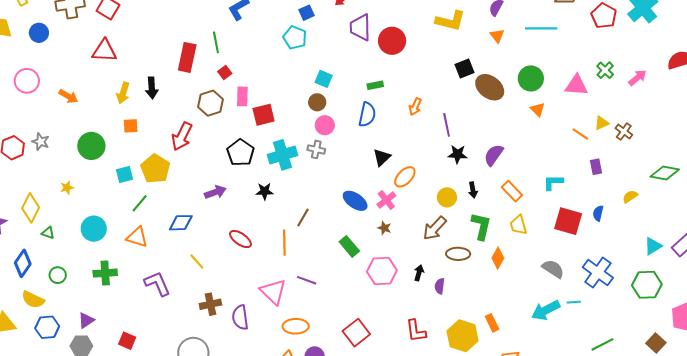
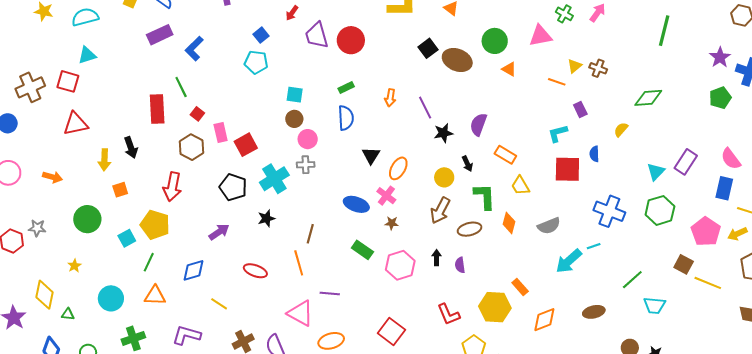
cyan L-shape: (553, 182) -> (558, 133), moved
gray semicircle: (553, 269) -> (549, 226), moved, turned 140
purple L-shape: (157, 284) -> (187, 335), turned -36

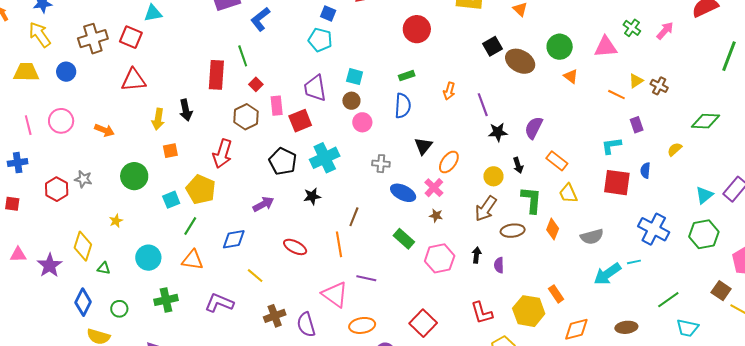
blue square: (261, 35) -> (328, 14), turned -35
purple trapezoid: (317, 35) -> (315, 88), moved
gray cross: (306, 165) -> (381, 164), moved

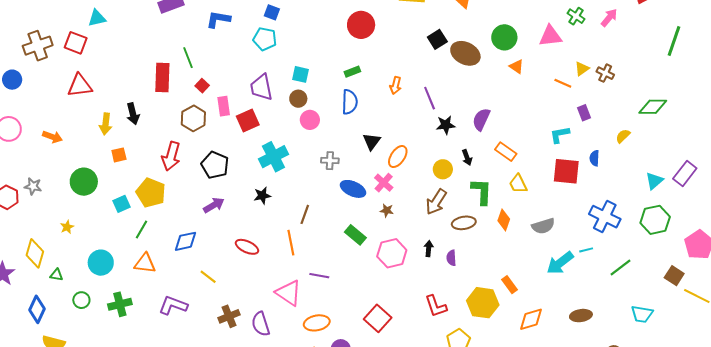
blue L-shape: (260, 19) -> (218, 19), moved, turned 50
black pentagon: (283, 161) -> (215, 165), moved
green line: (668, 300) -> (621, 268), moved
green circle: (119, 309) -> (81, 300), moved

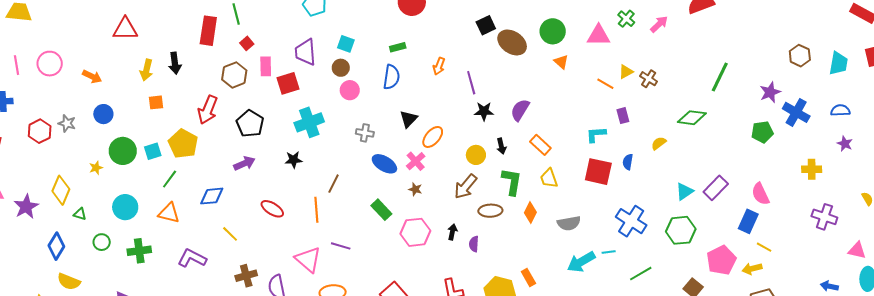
green line: (674, 41) -> (720, 77), moved
blue circle: (12, 80) -> (103, 114), moved
green circle: (84, 182) -> (123, 151), moved

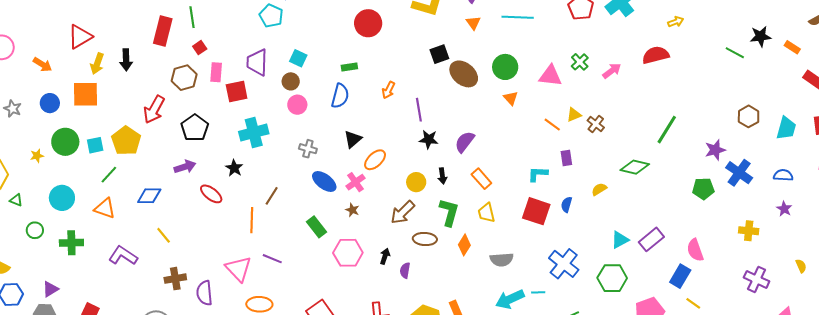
red triangle: (125, 29) -> (80, 37), moved, turned -36
orange square: (156, 102) -> (86, 94), moved, size x1.8
black star: (294, 160) -> (234, 168), turned 30
red ellipse: (272, 209) -> (211, 194), moved

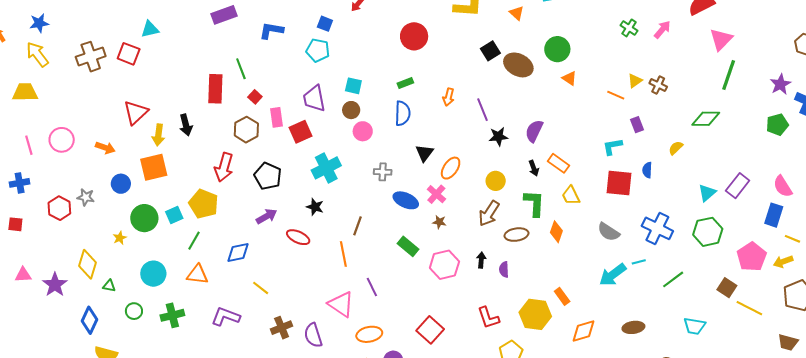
pink triangle: (550, 76) -> (721, 39), moved, turned -40
black arrow: (442, 176) -> (534, 168), moved
purple line: (272, 259) -> (372, 287), turned 54
gray semicircle: (502, 260) -> (609, 232), moved, turned 50

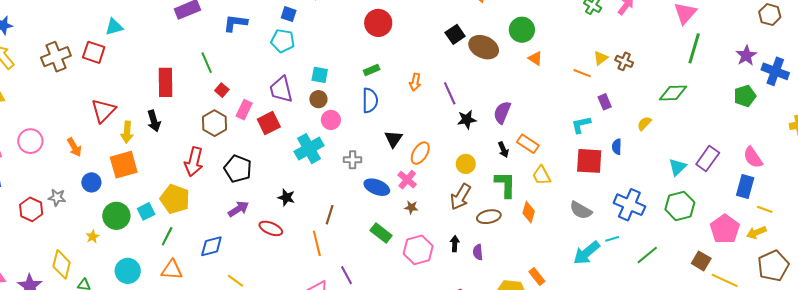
red rectangle: (215, 89) -> (166, 82), moved
pink rectangle: (277, 117) -> (244, 110), turned 36
orange arrow: (105, 148) -> (74, 147), turned 42
cyan cross: (326, 168) -> (309, 149), moved

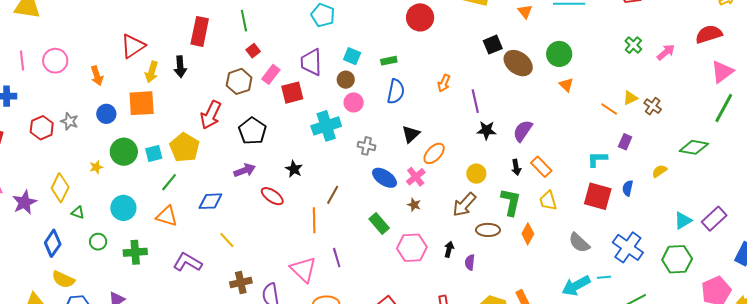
green rectangle: (372, 70) -> (389, 61), moved
purple rectangle: (605, 102) -> (625, 142), turned 35

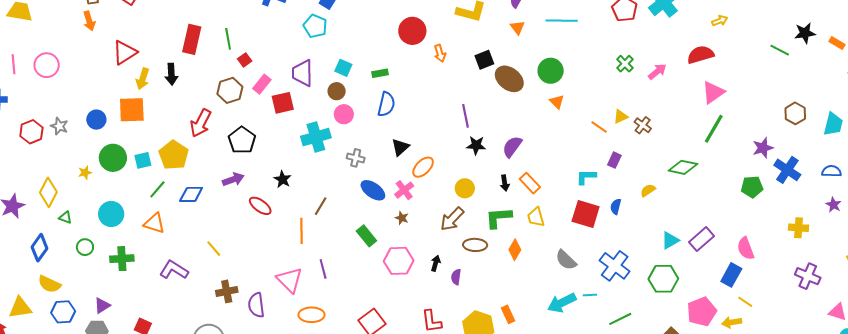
green line: (244, 21) -> (228, 39), moved
orange arrow: (97, 76) -> (89, 21), moved
orange arrow: (444, 83) -> (440, 53), moved, turned -42
blue diamond: (210, 201) -> (191, 194), moved
green L-shape: (511, 202) -> (499, 218), turned -108

